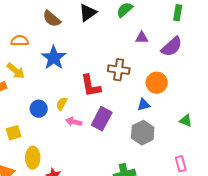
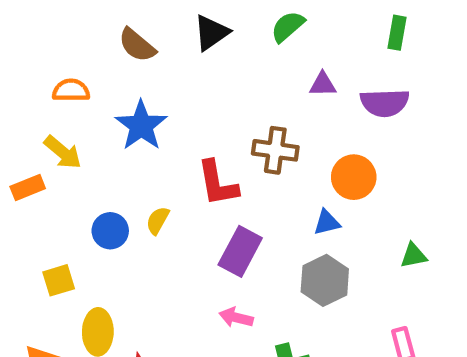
purple semicircle: (172, 47) -> (385, 103), turned 40
green triangle: (186, 121) -> (414, 256), turned -32
pink arrow: (74, 122) -> (236, 317), moved

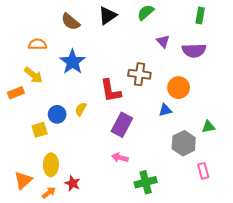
purple triangle: (323, 84) -> (163, 41), turned 48
yellow square: (59, 280) -> (40, 130), moved
gray hexagon: (325, 280) -> (184, 143), moved

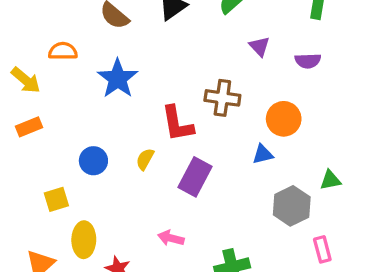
purple semicircle: (194, 51) -> (308, 61), size x0.7
yellow arrow: (33, 75) -> (26, 80), moved
yellow semicircle: (81, 109) -> (145, 159), moved
yellow square: (40, 130) -> (56, 199), moved
pink arrow: (120, 158) -> (171, 238), moved

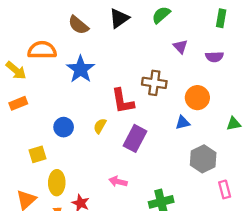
orange semicircle: (63, 51) -> (42, 50), size x1.4
green triangle: (330, 180) -> (234, 124), moved

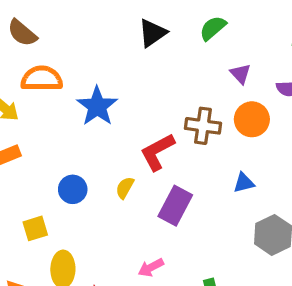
brown semicircle: (78, 25) -> (22, 33), moved
orange circle: (197, 98) -> (252, 119), moved
red L-shape: (123, 101) -> (157, 152), turned 72
pink arrow: (118, 182) -> (151, 268), turned -42

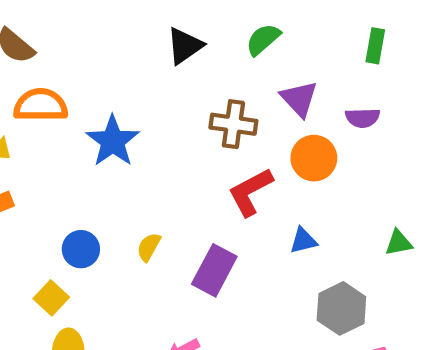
purple triangle: (240, 74) -> (299, 99), size x1.4
brown cross: (203, 126) -> (233, 124), moved
red L-shape: (157, 152) -> (250, 192), moved
yellow square: (35, 228) -> (51, 298), moved, turned -30

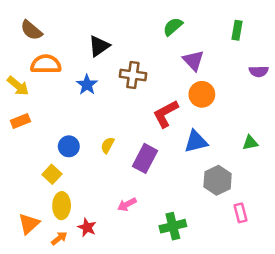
black triangle: (185, 46) -> (99, 46), moved
purple semicircle: (363, 118) -> (259, 71), moved
brown cross: (233, 124) -> (133, 75), moved
blue star: (113, 141) -> (87, 85), size x0.7
blue triangle: (303, 241) -> (196, 142), size x1.5

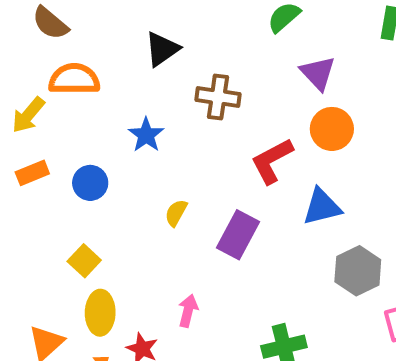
blue star: (87, 85) -> (146, 135), moved
yellow arrow: (18, 86) -> (28, 115), turned 90
blue circle: (69, 146) -> (90, 183), moved
pink arrow: (127, 204) -> (188, 311), moved, turned 132

